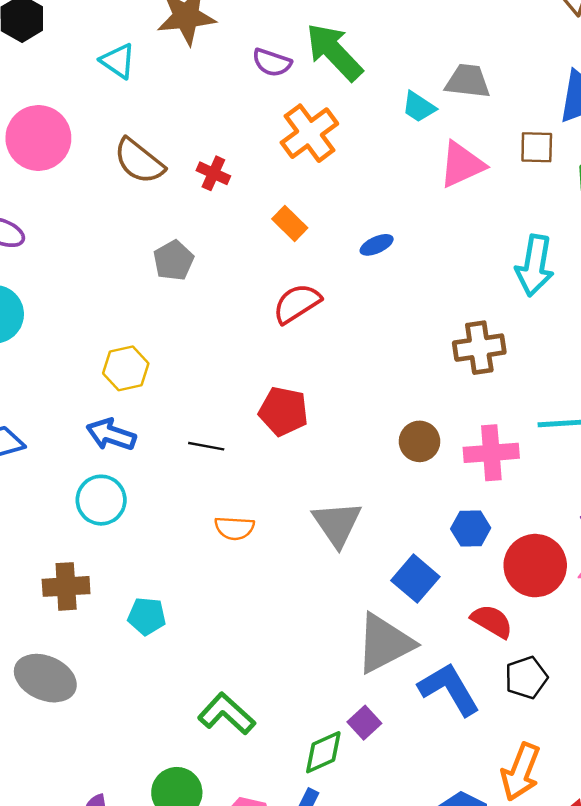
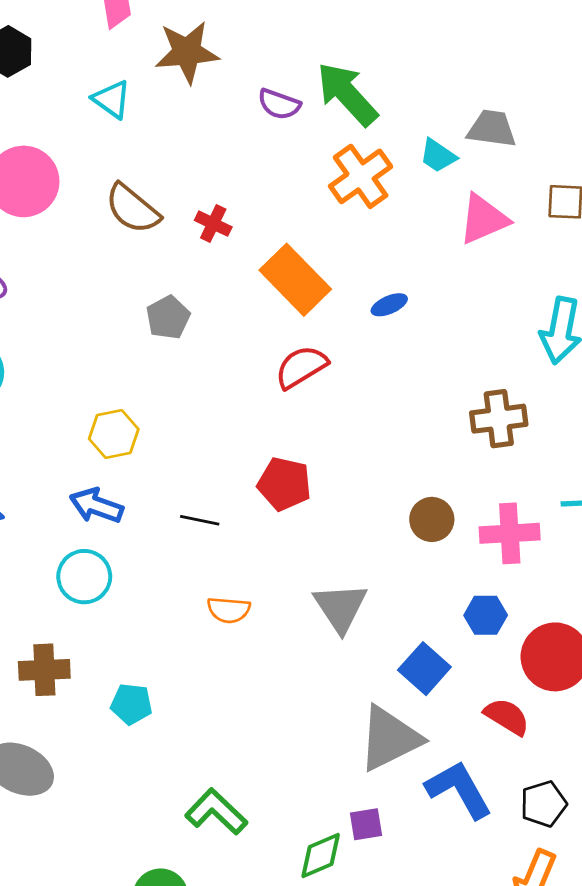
orange cross: (309, 133) -> (361, 176), moved
orange rectangle: (290, 223) -> (295, 280), size x1.8
black pentagon: (526, 678) -> (543, 804), moved
purple square: (364, 723) -> (366, 824), turned 32

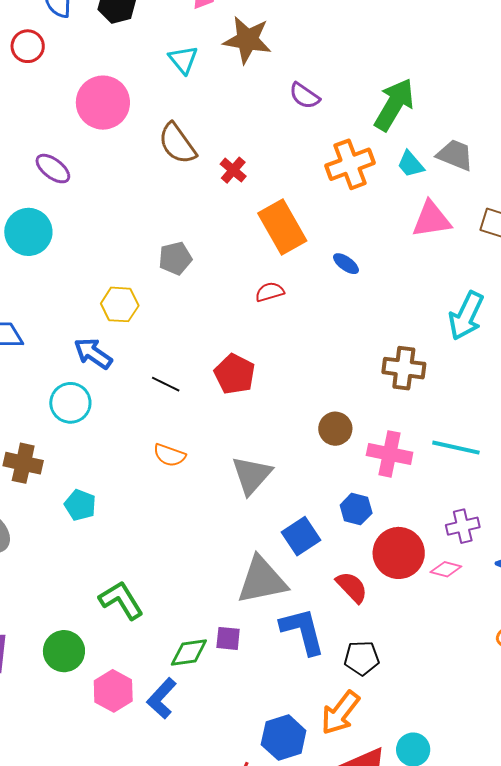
green arrow: (347, 94) -> (394, 105), moved, turned 58
blue ellipse: (389, 305) -> (346, 264), turned 44
gray pentagon: (168, 317) -> (175, 258), moved
red semicircle: (301, 367) -> (270, 292), size x0.7

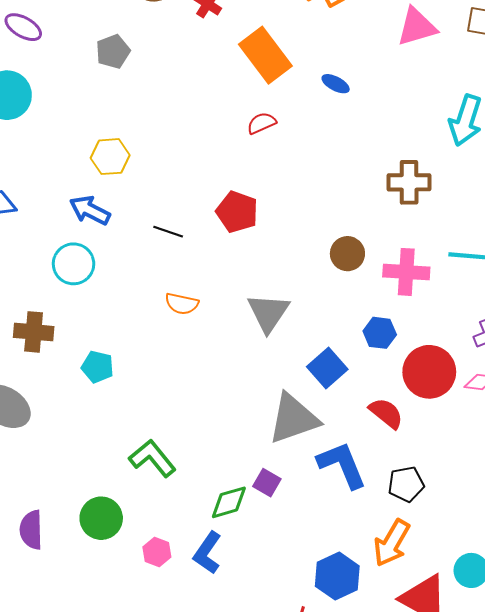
gray pentagon: (175, 258) -> (113, 52), moved
purple square: (228, 638) -> (267, 483), turned 32
pink hexagon: (113, 691) -> (157, 552), size x0.7

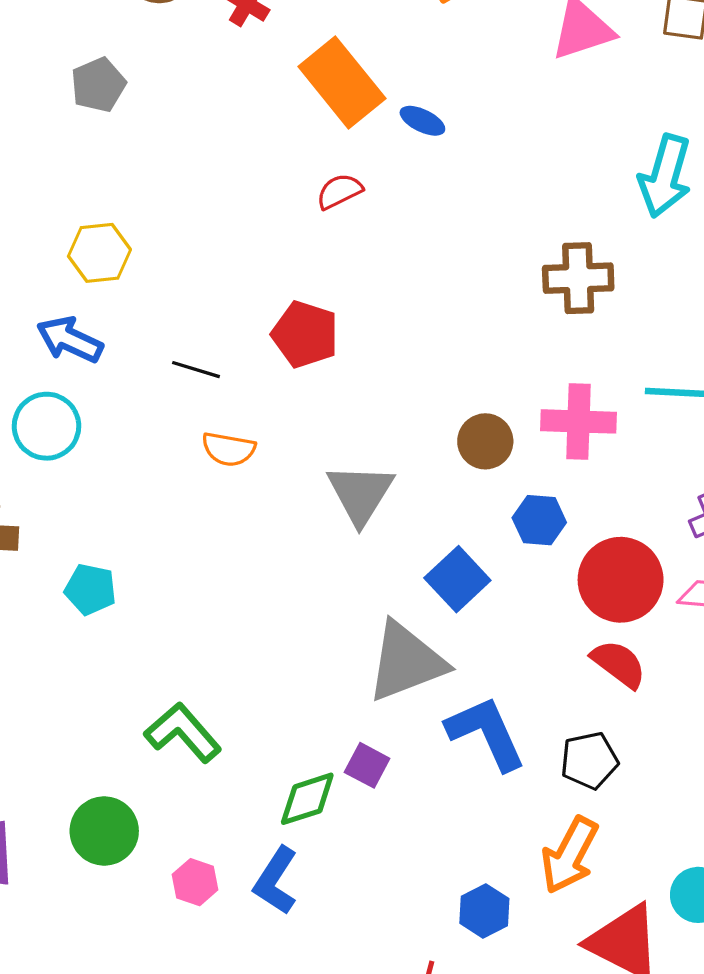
blue ellipse: (336, 84) -> (422, 121), moved
brown circle: (347, 254) -> (485, 441), moved
orange semicircle: (182, 304) -> (229, 449), moved
red semicircle: (386, 413) -> (619, 664), moved
blue hexagon: (337, 576) -> (484, 911), size x0.7

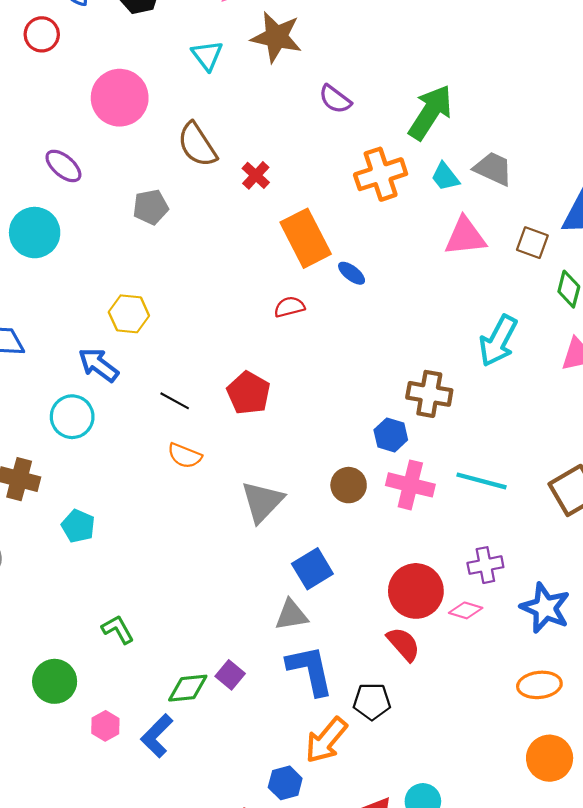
blue hexagon: (539, 520) -> (391, 435), moved
gray triangle: (406, 662) -> (291, 615), moved, size x0.6
green L-shape: (183, 733) -> (118, 629), size x0.7
orange arrow: (570, 855) -> (326, 740), moved

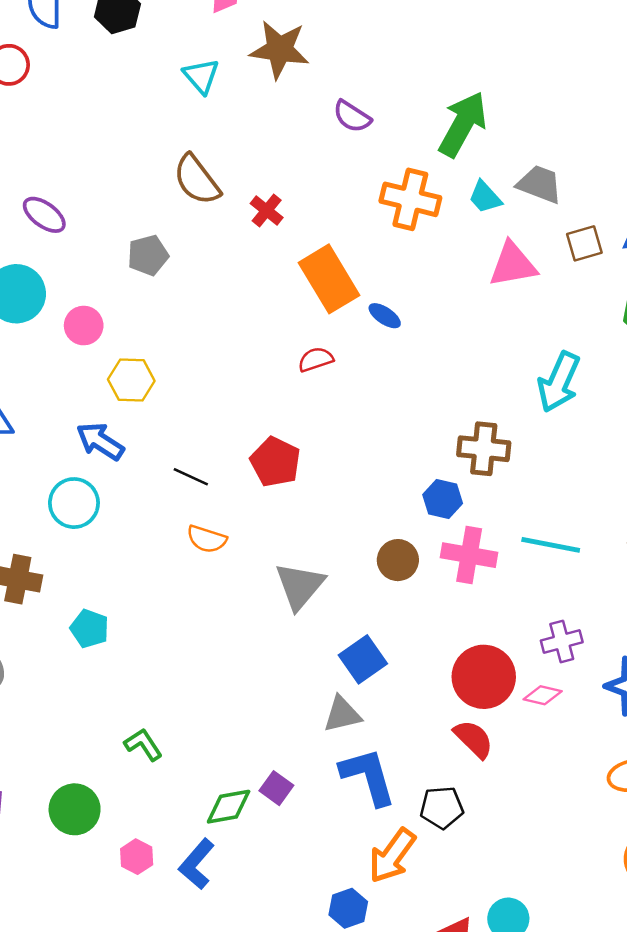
pink circle: (120, 98) -> (84, 326), moved, size x0.6
orange cross: (381, 174) -> (410, 199), turned 36
brown square: (532, 243) -> (584, 243), moved, turned -32

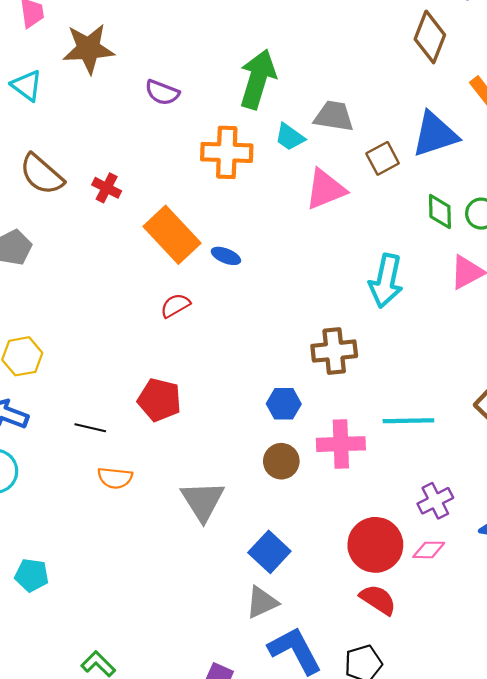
blue hexagon: (443, 499) -> (284, 404), moved

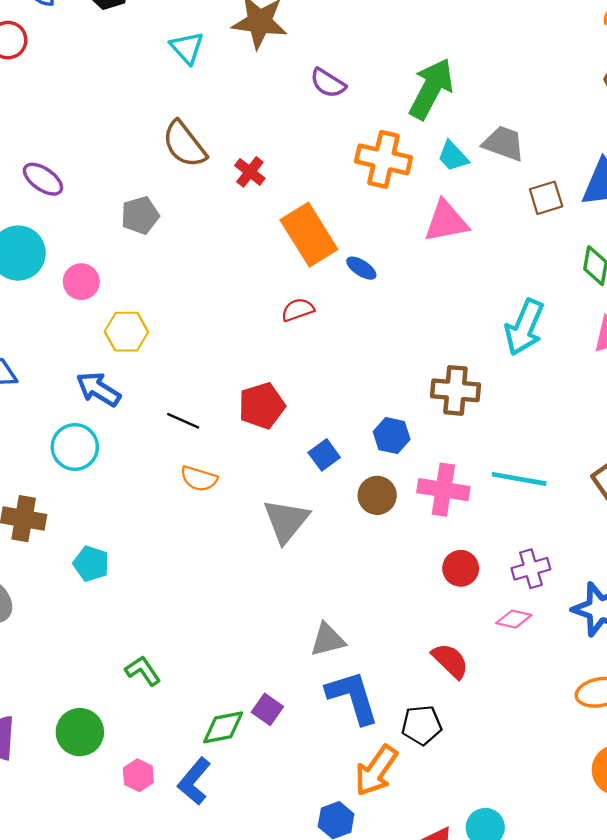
pink triangle: (326, 189) -> (446, 221), moved
red pentagon: (159, 400) -> (262, 406), turned 30
red circle: (375, 545) -> (461, 568), moved, size x0.6
blue square: (269, 552) -> (324, 455), moved, size x0.7

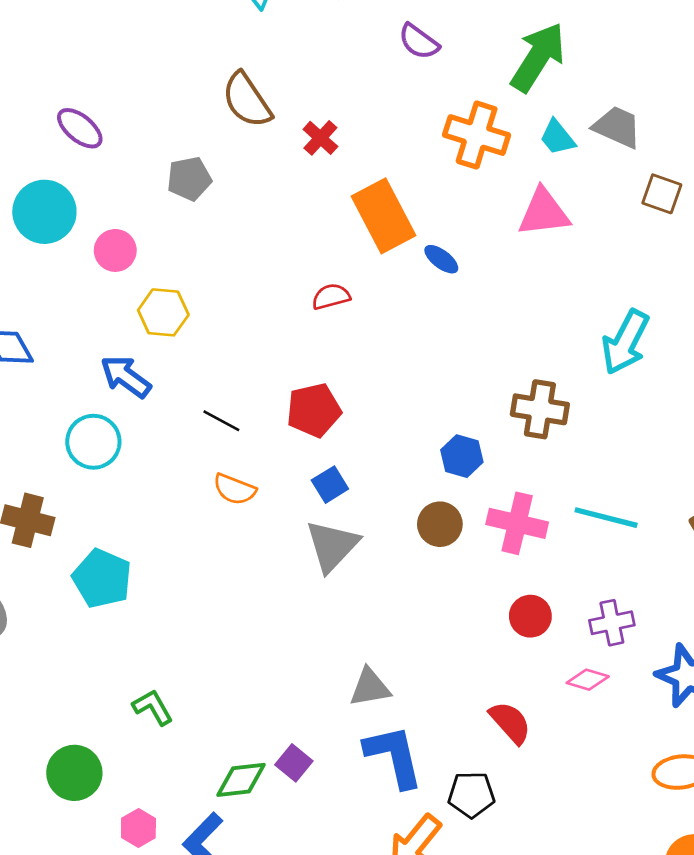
brown square: (546, 198) -> (662, 194), turned 32
red semicircle: (298, 310) -> (331, 297), moved
blue square: (324, 455) -> (330, 485), moved
cyan pentagon: (91, 564) -> (102, 578), size x1.4

